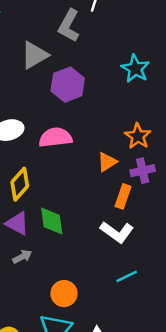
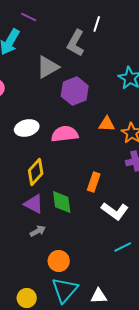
orange triangle: (107, 162) -> (107, 124), moved, turned 36
orange rectangle: (123, 196) -> (94, 182), moved
orange circle: (64, 294) -> (59, 261), moved

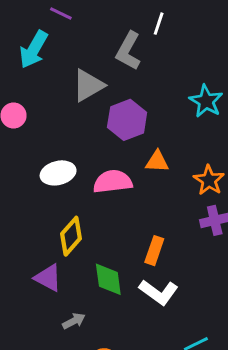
orange triangle: (107, 124) -> (157, 161), moved
purple triangle: (34, 204) -> (48, 278), moved
white L-shape: (115, 211) -> (159, 292), moved

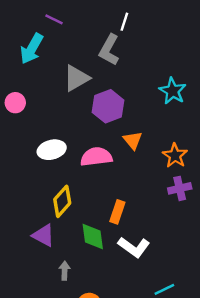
white line: (159, 24) -> (124, 22), moved
orange triangle: (157, 161) -> (133, 140), turned 48
orange rectangle: (154, 251) -> (117, 212), moved
gray arrow: (74, 321) -> (65, 271), turned -60

